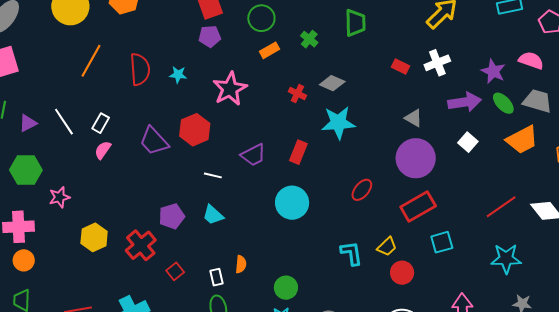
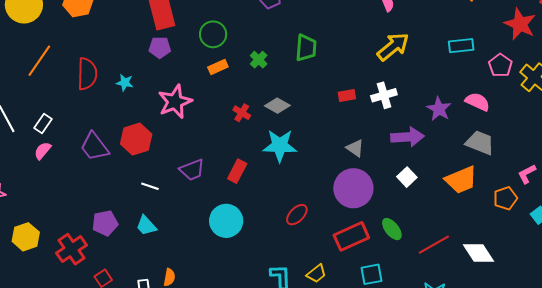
red rectangle: (400, 66) -> (347, 95), turned -42
green ellipse: (503, 103) -> (392, 229), moved

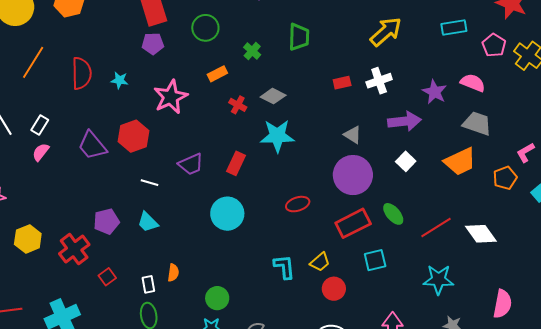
orange rectangle: (218, 67) -> (217, 74), moved
red ellipse: (297, 215) -> (298, 204), turned 30

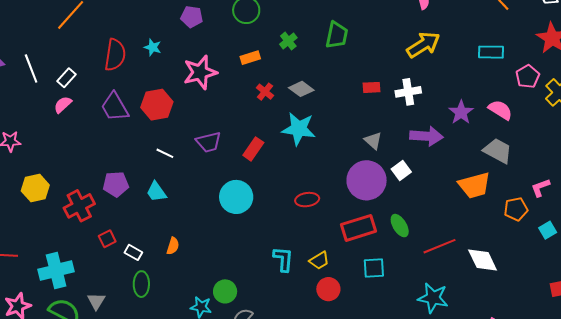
red semicircle: (82, 73) -> (115, 55), moved
white square: (406, 161) -> (401, 171), moved
white rectangle: (148, 284) -> (133, 252), moved, turned -60
green circle: (217, 298) -> (225, 291), moved

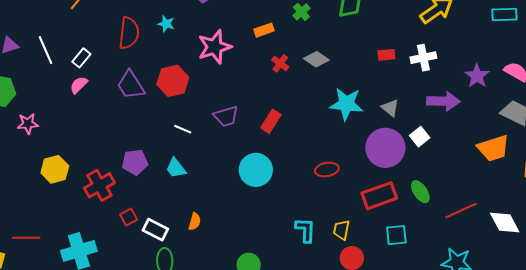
cyan star: (299, 129) -> (346, 104), moved
white rectangle: (133, 252) -> (155, 230), size x1.4
yellow trapezoid: (319, 260) -> (341, 230), turned 135

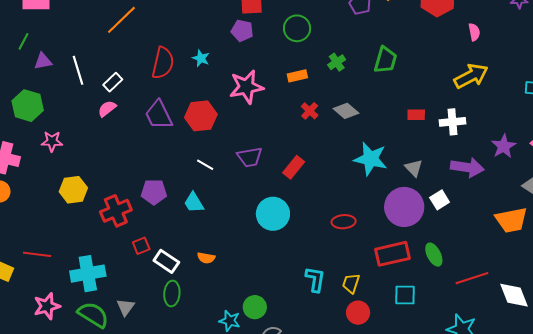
orange semicircle: (195, 222) -> (206, 258), turned 78

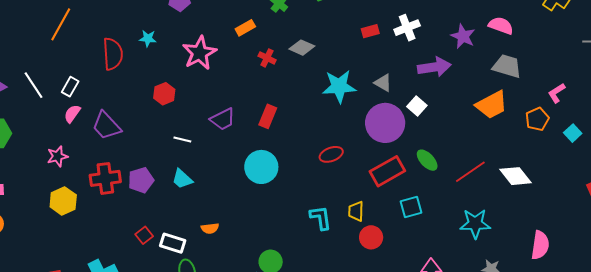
purple trapezoid: (159, 115) -> (106, 126), moved
red hexagon: (201, 116) -> (164, 94), size x0.7
pink star: (52, 141) -> (57, 156), moved
red cross: (116, 211) -> (105, 178), moved, turned 32

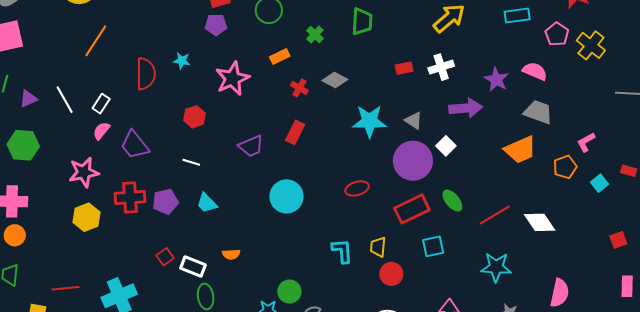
red rectangle: (268, 116) -> (295, 132), moved
white line: (182, 139) -> (191, 162), moved
pink star: (57, 156) -> (84, 172), size x1.4

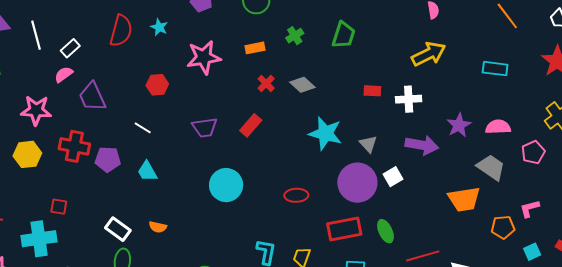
pink pentagon: (557, 34) -> (533, 152), moved
pink semicircle: (535, 71) -> (498, 127), turned -40
red square: (165, 257) -> (59, 207), moved, turned 30

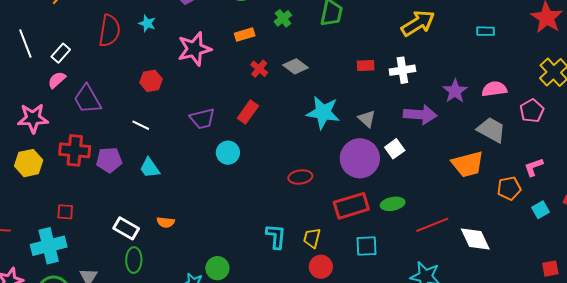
cyan rectangle: (495, 69) -> (486, 31), size x0.7
cyan circle: (226, 185) -> (228, 153), moved, size x0.7
green ellipse: (385, 231) -> (393, 204), turned -70

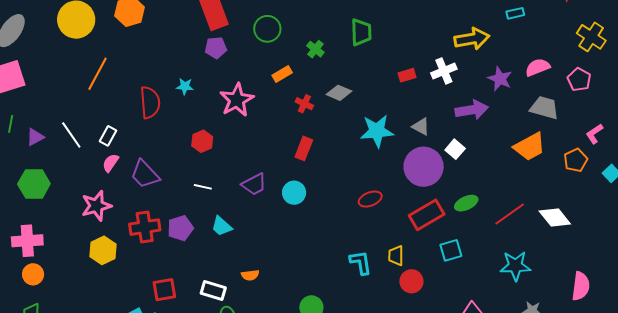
yellow arrow: (418, 23) -> (472, 39), moved, turned 36
purple trapezoid: (202, 119) -> (254, 184), moved
red square: (65, 212) -> (164, 290), moved, size x1.4

